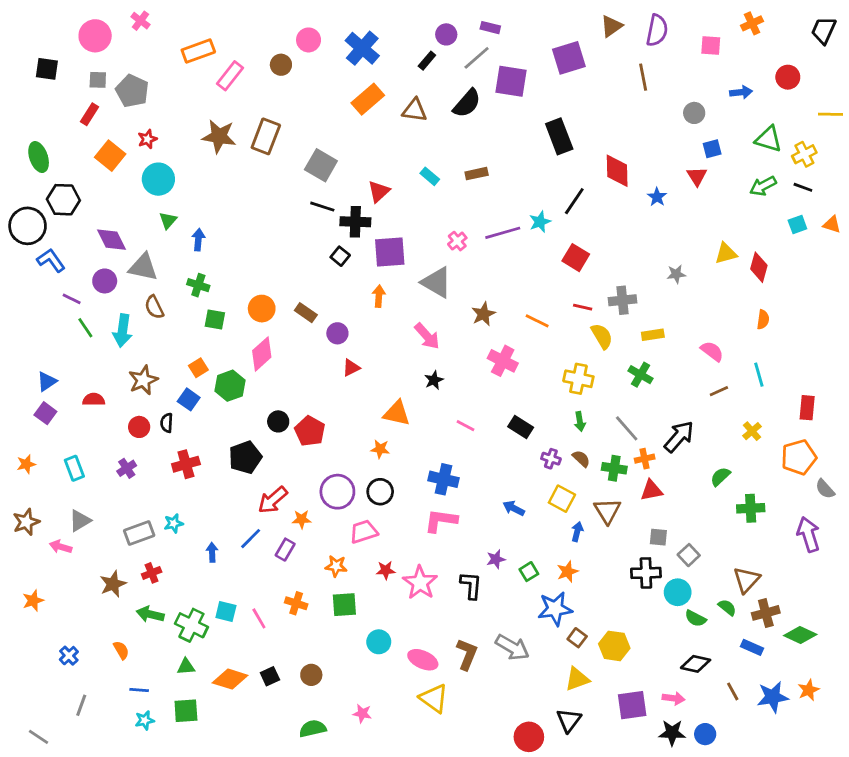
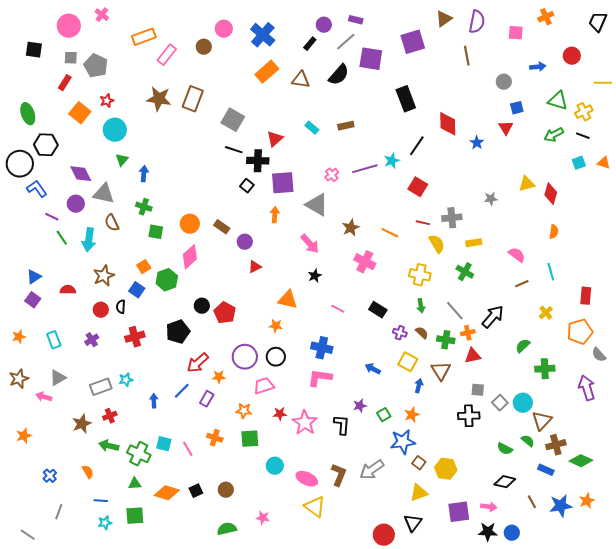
cyan circle: (678, 592) -> (523, 403), moved
gray arrow: (512, 647) -> (372, 470), turned 115

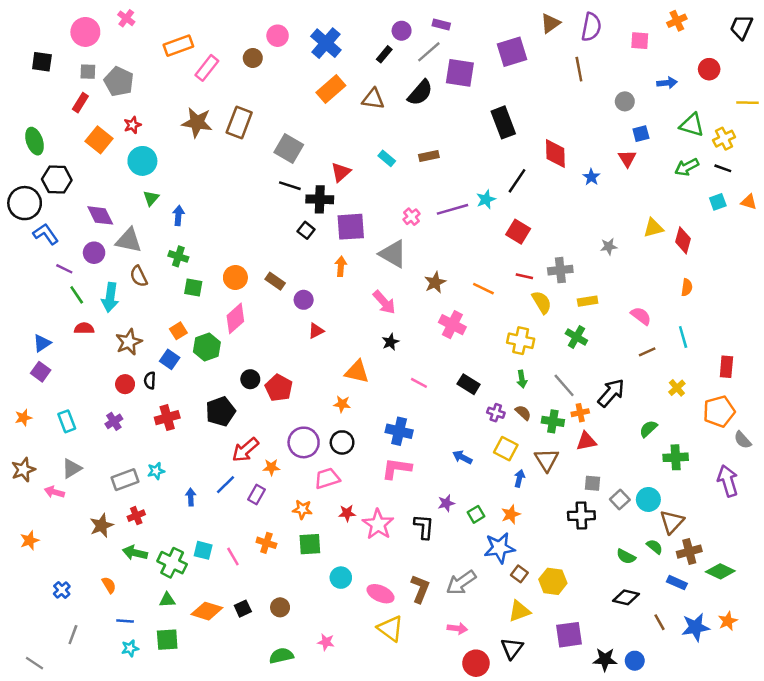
red semicircle: (68, 290) -> (84, 328), moved
pink arrow: (489, 507) -> (457, 628), moved

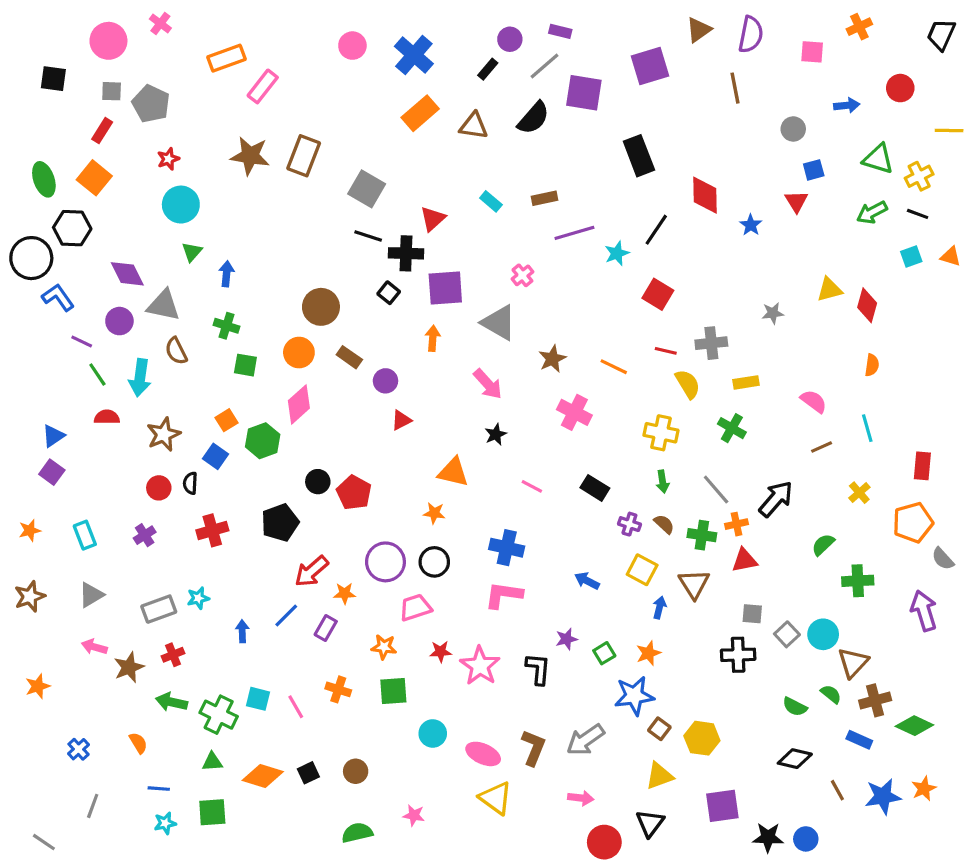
brown circle: (253, 58) -> (321, 307), moved, size x1.5
orange square: (99, 140) -> (94, 178), moved
purple line: (452, 209) -> (574, 233), moved
pink arrow: (54, 492) -> (94, 647), moved

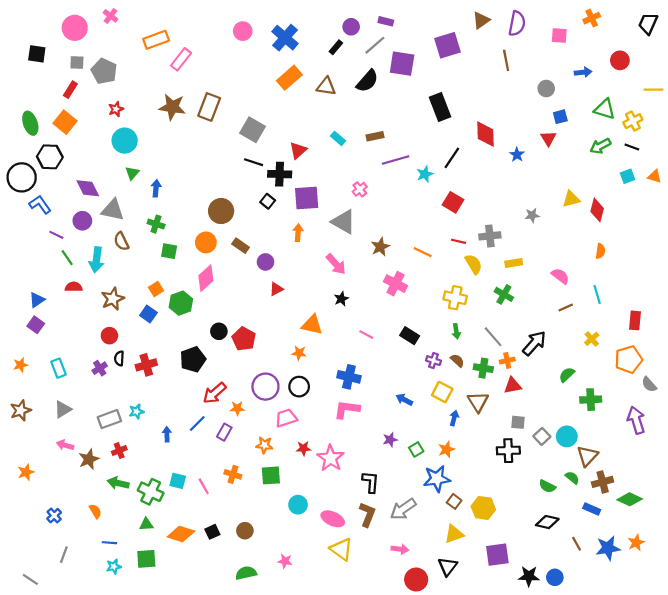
black semicircle: (190, 483) -> (119, 358), moved
black L-shape: (538, 669) -> (371, 482), moved

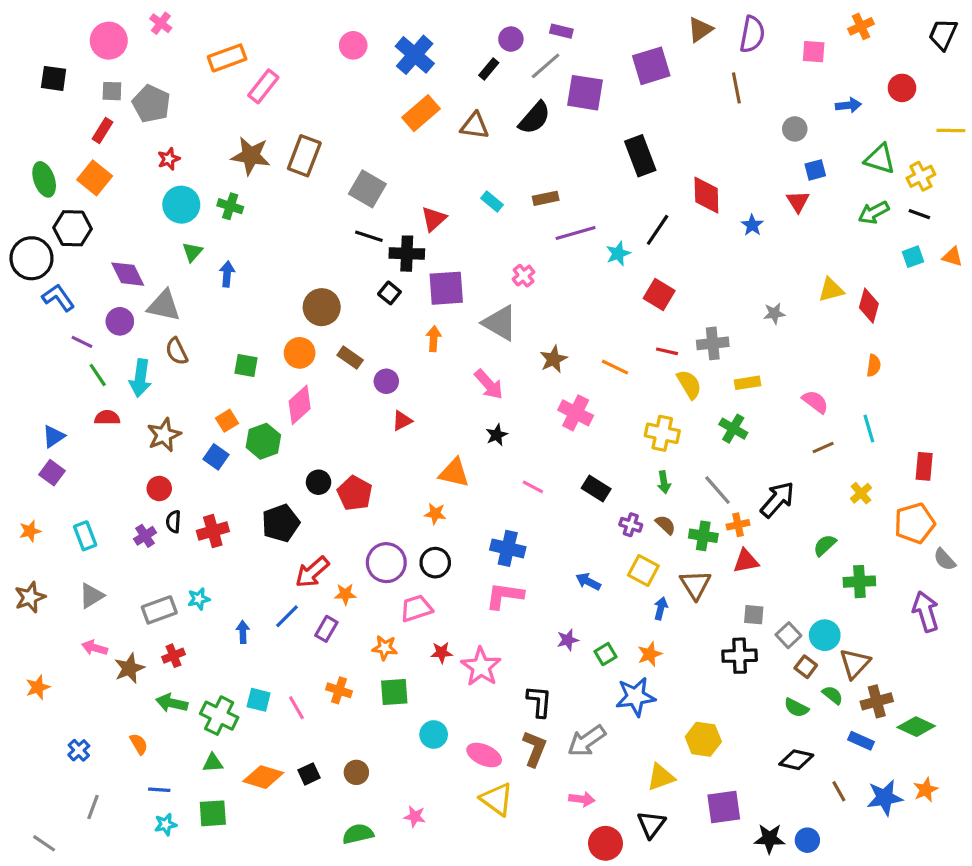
green cross: (156, 224) -> (230, 206), moved
brown square: (454, 501) -> (806, 667), moved

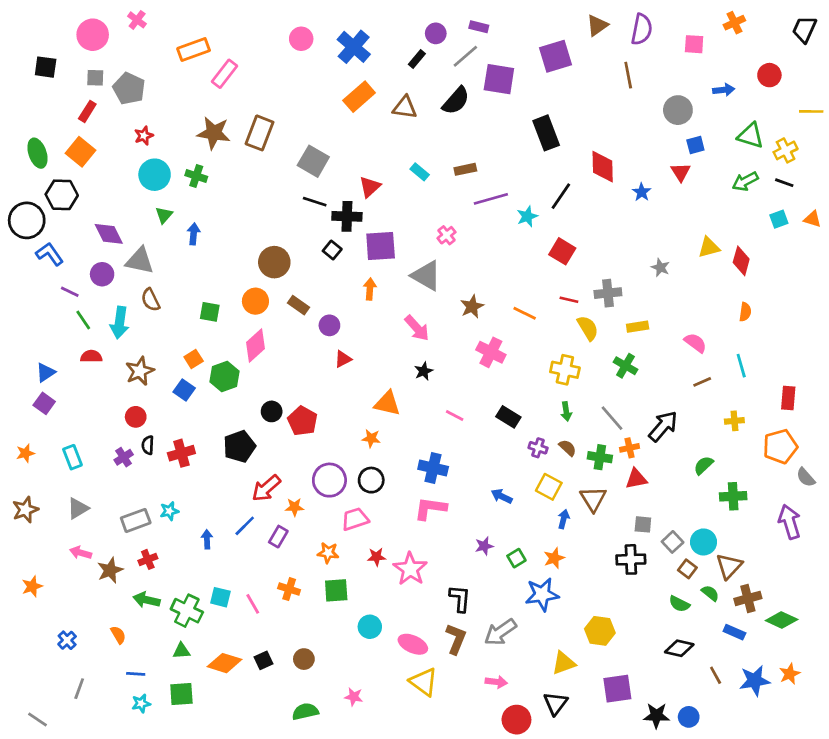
gray circle: (795, 129) -> (678, 110), size x1.4
gray star: (774, 313) -> (660, 267), turned 30
yellow cross: (861, 493) -> (734, 421), turned 36

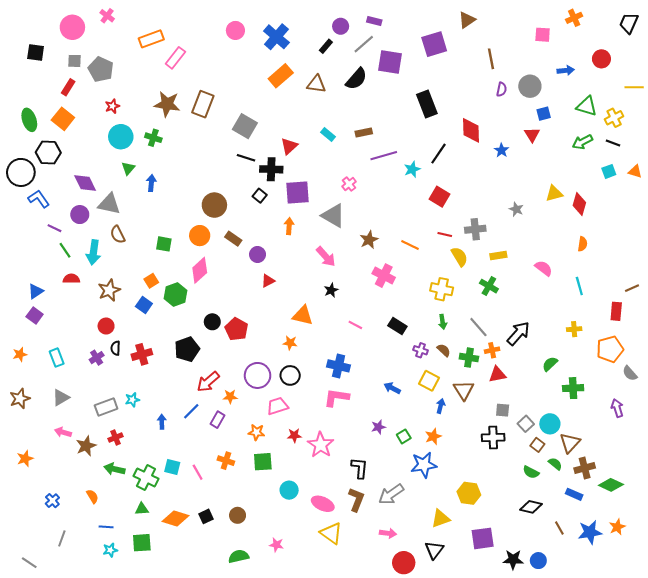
purple semicircle: (642, 29) -> (502, 89), moved, size x0.6
brown line: (702, 382) -> (632, 288), moved
purple arrow: (790, 522) -> (617, 408), size x0.7

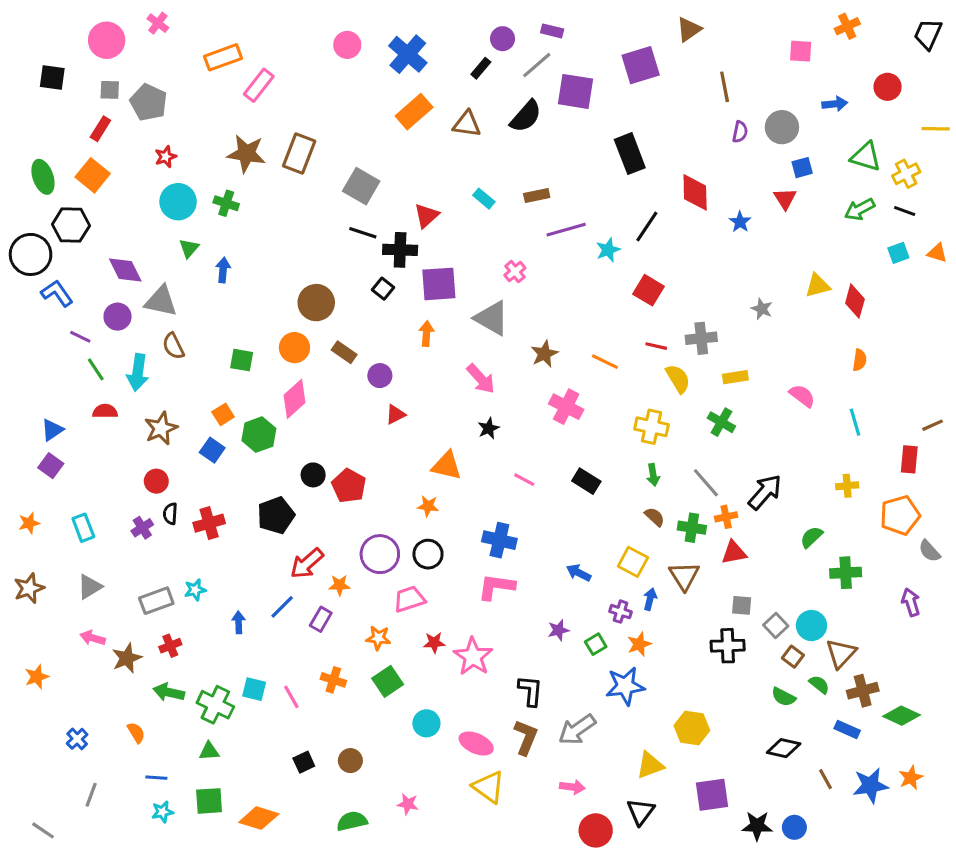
purple cross: (421, 350) -> (621, 612), moved
green square: (263, 462) -> (388, 681), turned -30
orange diamond: (175, 518) -> (259, 818), moved

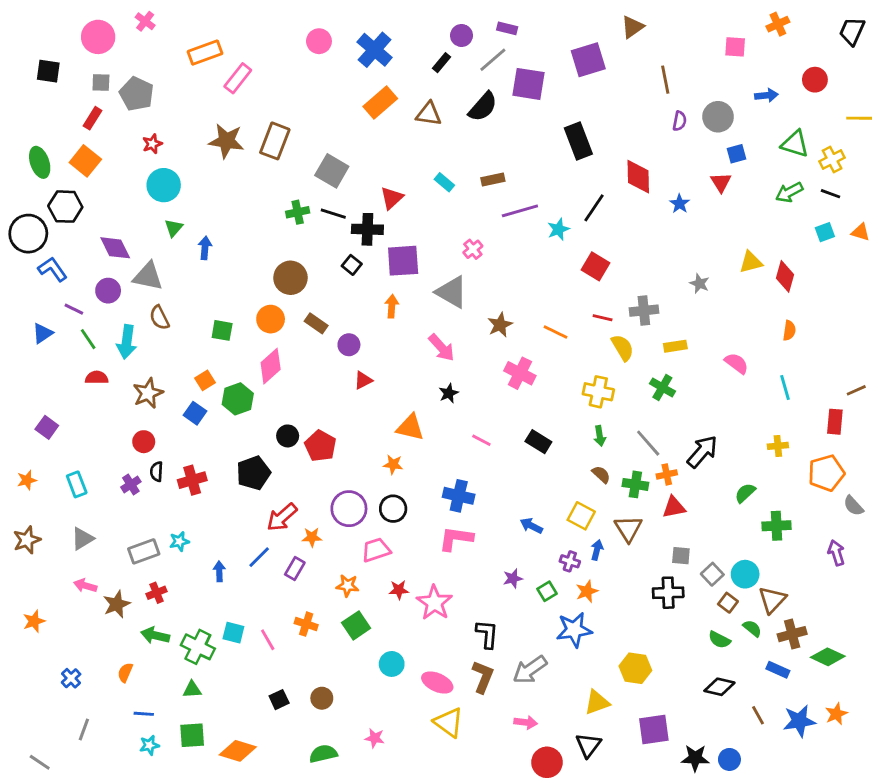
green cross: (226, 203) -> (298, 212), moved, turned -30
blue triangle: (52, 430) -> (43, 333), moved
orange semicircle: (136, 733) -> (125, 673), turned -126

